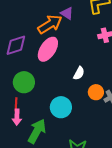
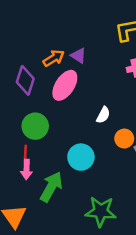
purple triangle: (67, 13) -> (78, 56), moved
orange arrow: (50, 24) -> (54, 58), moved, size x0.7
purple diamond: (16, 45) -> (25, 80), turned -55

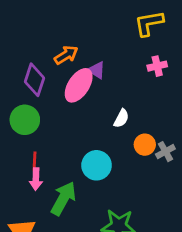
purple triangle: (78, 56) -> (97, 70), moved
green circle: (35, 126) -> (25, 120), moved

